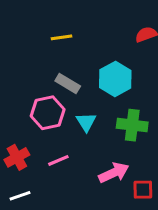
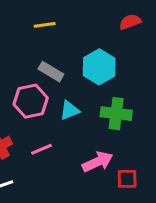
cyan triangle: (86, 122) -> (70, 110), turned 40

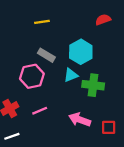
cyan triangle: (70, 110) -> (71, 75), moved
pink arrow: (98, 162) -> (80, 120), turned -135
red square: (127, 179) -> (109, 127), moved

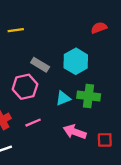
yellow line: (42, 22) -> (16, 30), moved
cyan triangle: (71, 75) -> (63, 98), moved

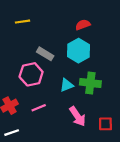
red semicircle: (99, 28) -> (83, 25), moved
pink arrow: (75, 132) -> (77, 116), turned -144

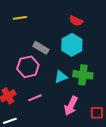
red semicircle: (83, 25) -> (76, 21), turned -136
pink arrow: (77, 116) -> (71, 106), turned 60

